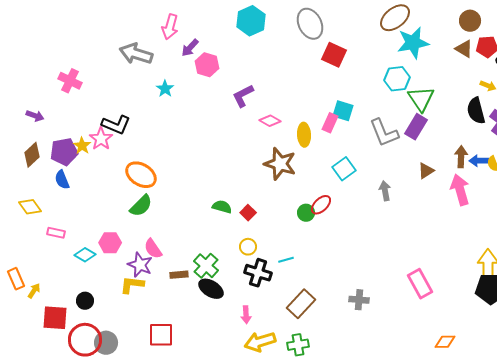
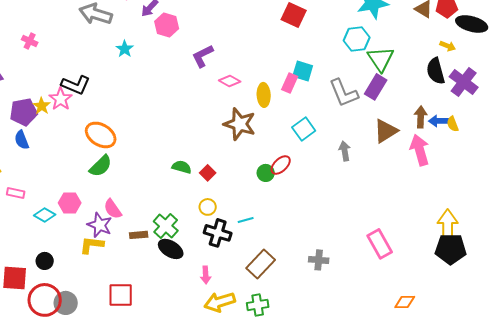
pink cross: (70, 81) -> (30, 41), size x0.7
brown triangle: (426, 171) -> (386, 131), size x1.5

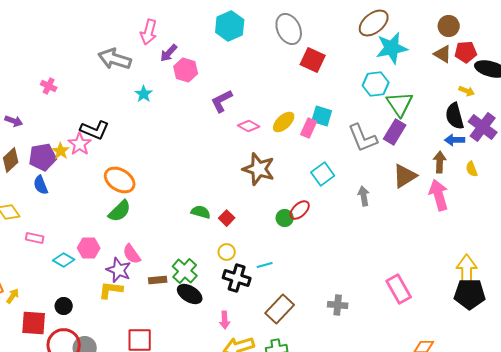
yellow ellipse: (264, 95) -> (284, 122), moved, turned 50
blue arrow: (439, 121) -> (455, 140), moved

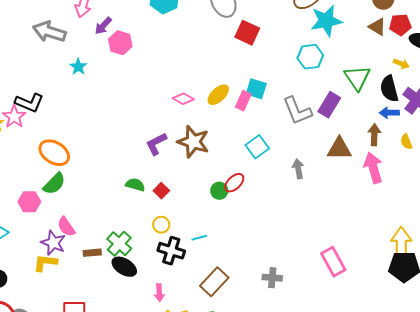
purple L-shape: (222, 101) -> (156, 144), moved
green triangle: (400, 104) -> (357, 78), moved
brown triangle: (405, 176) -> (339, 149), turned 32
pink hexagon: (89, 248) -> (29, 202), moved

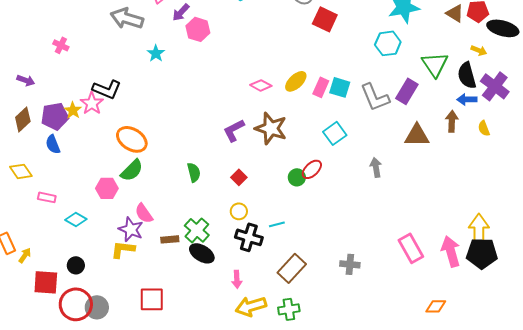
cyan square: (256, 89) -> (340, 87), moved
pink arrow: (373, 168) -> (451, 251), moved
gray arrow: (298, 169) -> (376, 167), moved
green semicircle: (135, 185) -> (194, 172), moved, turned 60

